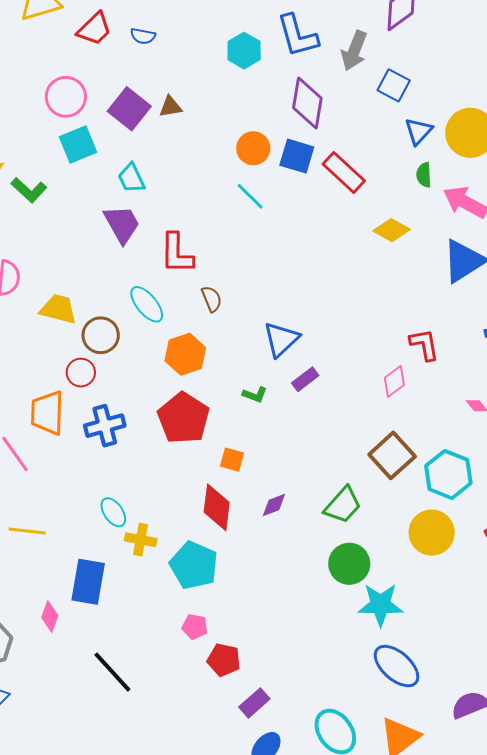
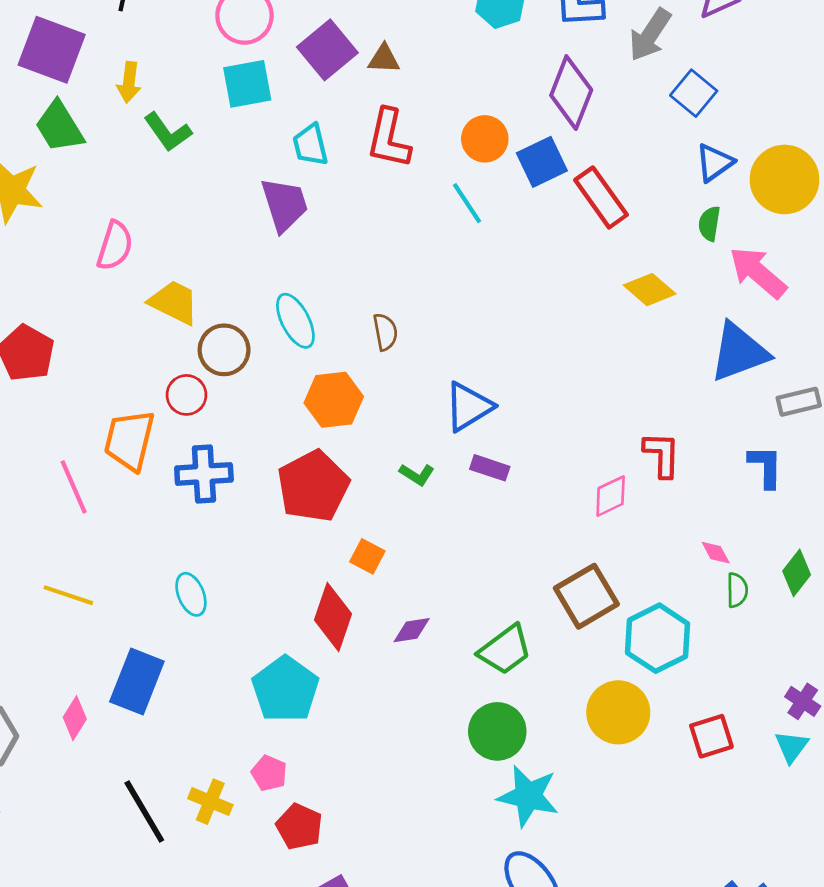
blue square: (297, 156) -> (542, 162), turned 36
red L-shape: (177, 253) -> (389, 139), moved
purple rectangle: (305, 379) -> (490, 468), turned 44
yellow cross: (141, 540) -> (210, 802), moved

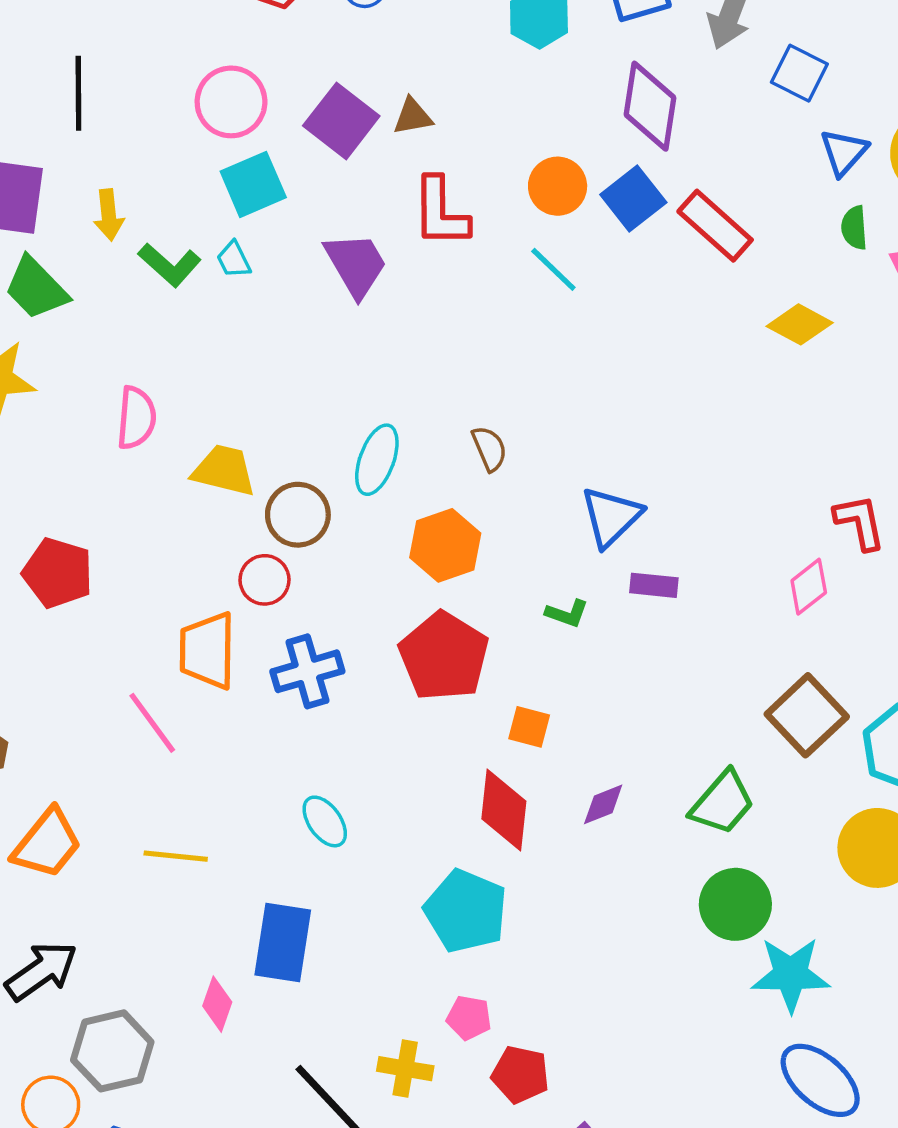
cyan trapezoid: (310, 145) -> (234, 260), moved, size x0.7
purple trapezoid: (284, 205) -> (356, 265), moved
cyan ellipse: (295, 321) -> (377, 460), turned 60

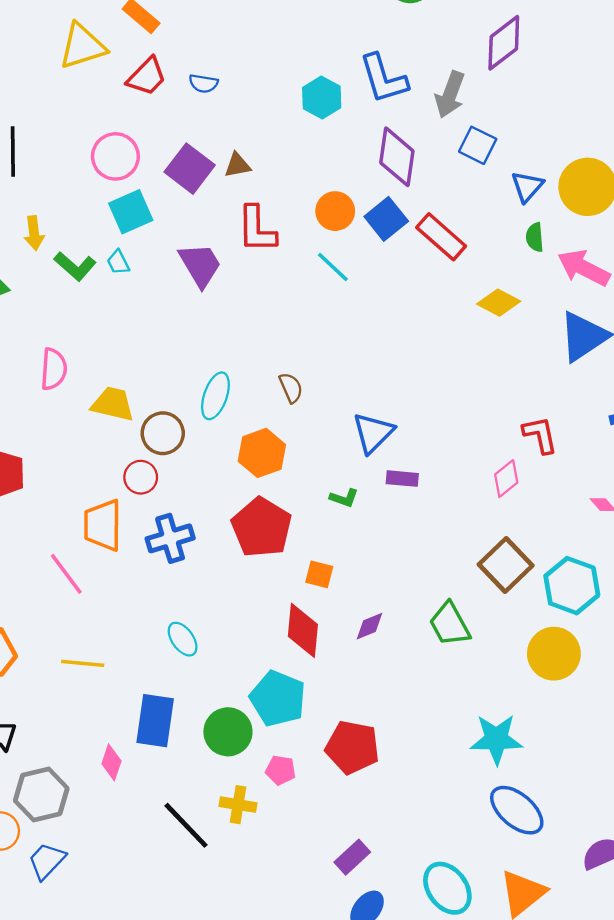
blue square: (799, 73) -> (478, 145), moved
green trapezoid: (722, 803) -> (450, 624), turned 111
green circle: (735, 904) -> (228, 732), moved
red pentagon: (520, 1074) -> (352, 747), moved, size x1.4

